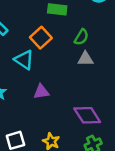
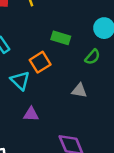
green semicircle: (81, 37) -> (93, 57), moved

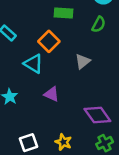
gray triangle: (79, 90) -> (83, 61), moved, turned -35
purple triangle: (31, 114) -> (52, 94), turned 35

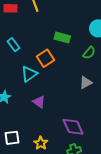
gray triangle: (83, 61) -> (86, 83), moved
cyan triangle: (33, 64) -> (29, 74), turned 42

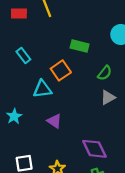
green semicircle: (89, 53) -> (105, 73), moved
cyan triangle: (29, 74) -> (42, 89), turned 30

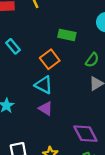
cyan triangle: (42, 89) -> (44, 85), moved, turned 36

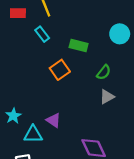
cyan rectangle: (13, 46) -> (42, 34), moved
cyan triangle: (44, 85) -> (33, 134), moved, turned -30

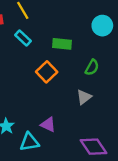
gray triangle: (107, 97) -> (84, 97), moved

